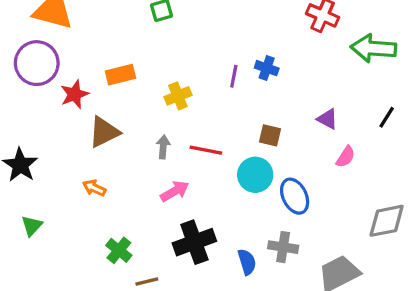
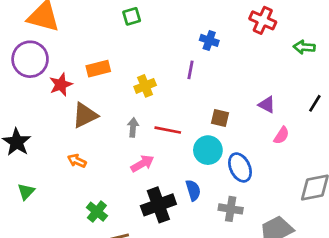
green arrow: (373, 48) -> (304, 47), size x0.6
blue cross: (267, 68) -> (209, 40), moved
blue semicircle: (247, 262) -> (193, 190), moved

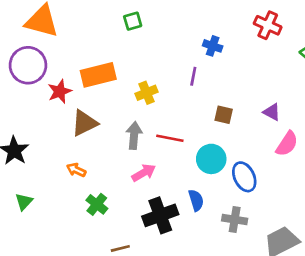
orange rectangle: (98, 69) -> (98, 75), size x1.4
brown square: (220, 118) -> (224, 115), moved
gray arrow: (133, 127) -> (134, 135), size x1.4
pink semicircle: (281, 135) -> (287, 144), size x1.4
green cross: (97, 212) -> (97, 204), moved

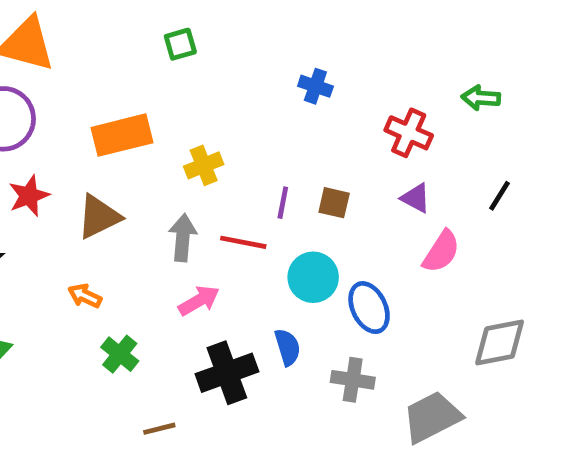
red cross: (268, 25) -> (409, 133), moved
purple line: (193, 76) -> (283, 203), moved
red star: (60, 91) -> (29, 196), moved

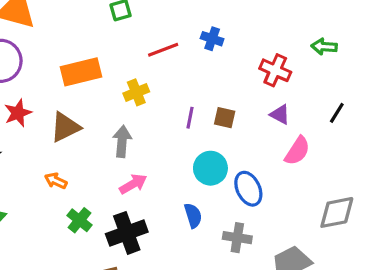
red line: (243, 242) -> (163, 50), moved, turned -32
black cross: (227, 373) -> (127, 233), moved

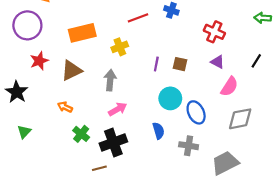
green arrow: (324, 47) -> (263, 18), moved
gray diamond: (337, 212) -> (240, 119), moved

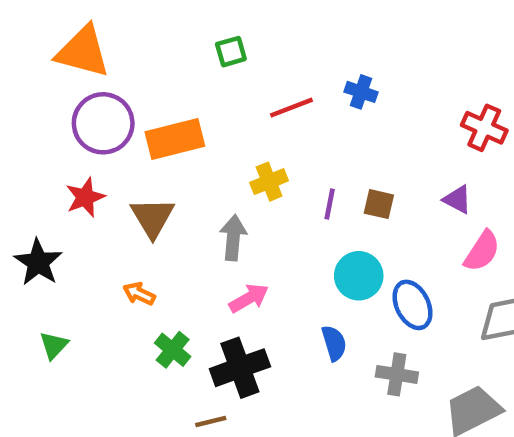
purple circle: (27, 25) -> (103, 123), moved
red cross: (214, 32) -> (484, 128), moved
yellow cross: (120, 47) -> (269, 182), moved
brown triangle: (71, 70) -> (152, 217), turned -35

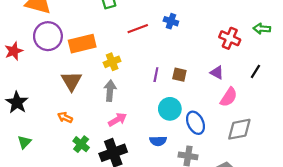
yellow cross: (269, 182) -> (112, 62), moved
red star: (85, 197) -> (14, 51), moved
blue semicircle: (334, 343) -> (158, 141), turned 105

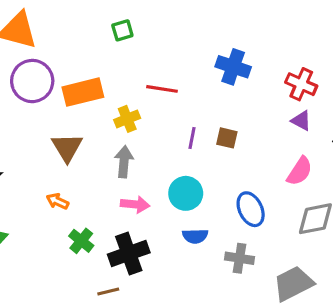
blue cross: (171, 21) -> (233, 67), moved, size x1.5
red line: (138, 29) -> (162, 89), moved, turned 30
purple triangle: (217, 72) -> (301, 121), moved
cyan circle: (170, 109) -> (186, 193), moved
pink arrow: (117, 120) -> (135, 204), turned 36

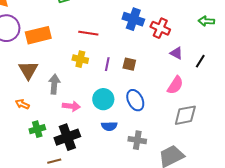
red cross: (301, 84) -> (160, 28), moved
yellow cross: (127, 119) -> (80, 59), moved, turned 35
gray arrow: (124, 162) -> (54, 84), moved
blue ellipse: (251, 209) -> (135, 100), moved
green cross: (81, 241) -> (37, 129), turned 35

